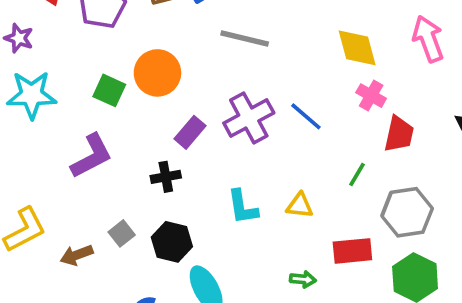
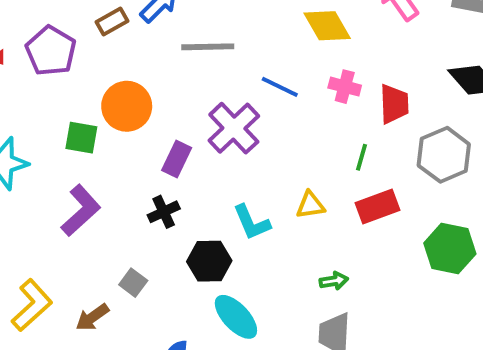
pink cross: (371, 96) -> (345, 87), moved
blue line: (306, 116) -> (280, 87), moved
gray hexagon: (407, 212) -> (444, 155), moved
black hexagon: (172, 242) -> (209, 261), moved
red rectangle: (352, 251) -> (378, 206), moved

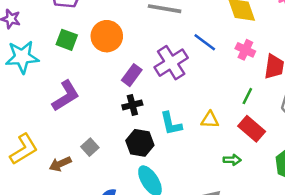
green square: (81, 138) -> (67, 40), moved
red rectangle: (378, 206) -> (252, 129), turned 50
black cross: (164, 212) -> (132, 105), moved
green arrow: (334, 281) -> (232, 160), moved

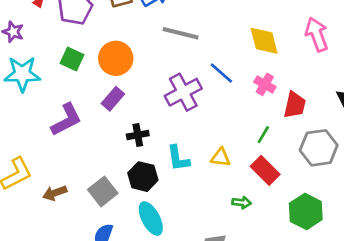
purple rectangle: (132, 75) -> (113, 99), moved
gray square: (90, 147) -> (103, 191), moved, size x1.5

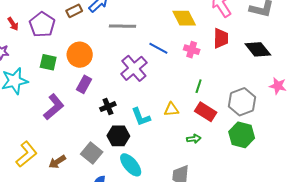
red trapezoid: (295, 105) -> (221, 38), moved
gray hexagon: (319, 148) -> (242, 102), moved

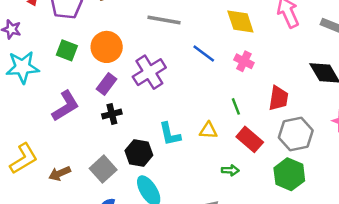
red trapezoid: (221, 38) -> (278, 98), moved
purple cross: (134, 68) -> (149, 72), moved
green line: (199, 86) -> (236, 106), moved, turned -48
black cross: (108, 107) -> (112, 114), moved

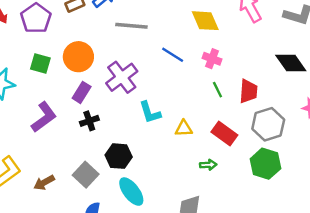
green line: (236, 106) -> (217, 90), moved
cyan L-shape: (170, 134) -> (150, 112), moved

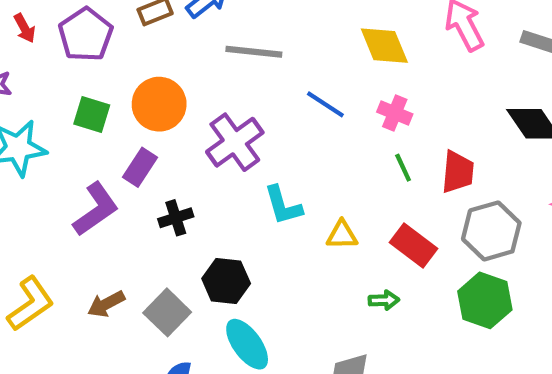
purple rectangle: (82, 92) -> (140, 167), moved
brown arrow: (44, 183) -> (106, 304), moved

